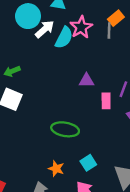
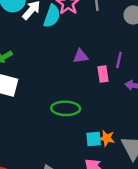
cyan square: (88, 163) -> (94, 139), turned 35
orange star: (56, 169) -> (107, 138), moved

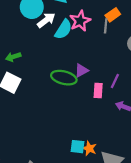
purple triangle: (81, 56) -> (81, 70), turned -32
green ellipse: (66, 108) -> (64, 78), moved

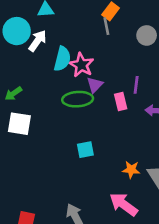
pink star: (80, 21) -> (81, 65), moved
cyan semicircle: (63, 29) -> (62, 59), moved
cyan square: (78, 147) -> (85, 150), moved

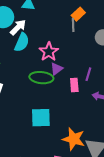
cyan semicircle: (62, 59) -> (22, 42), moved
cyan square: (85, 150) -> (41, 118), size x1.5
orange star: (131, 170) -> (74, 139), size x1.6

